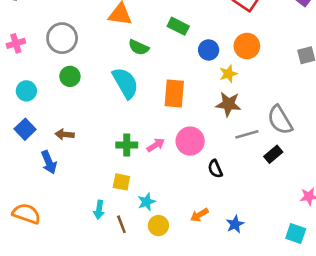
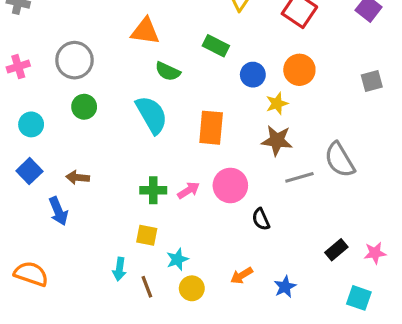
black rectangle: (273, 154) -> (336, 250), moved

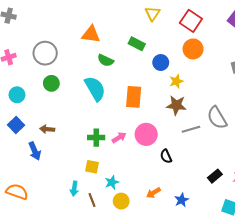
orange circle: (299, 70) -> (193, 49), moved

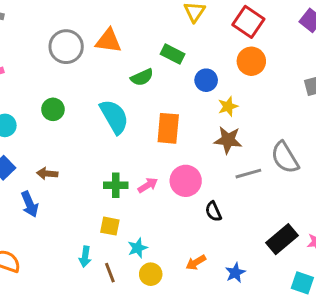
gray circle: (45, 53) -> (66, 47), moved
green semicircle: (106, 60) -> (142, 77), moved, turned -49
black rectangle: (215, 176) -> (282, 239), size x1.5

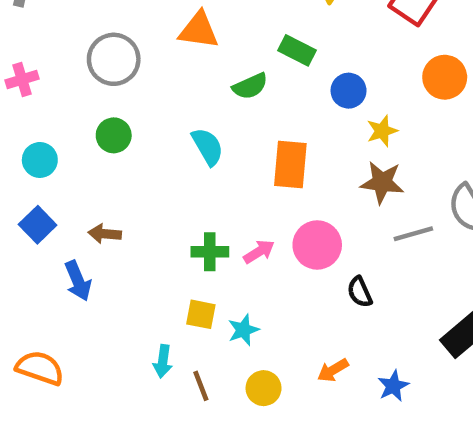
gray circle: (66, 47) -> (114, 59), moved
orange circle: (251, 61) -> (445, 77), moved
cyan semicircle: (114, 117) -> (208, 147), size x0.7
cyan star: (138, 248) -> (243, 330), moved

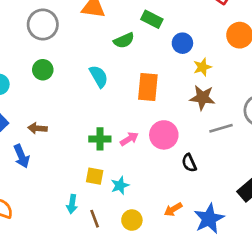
blue star: (393, 386) -> (209, 219), size x1.6

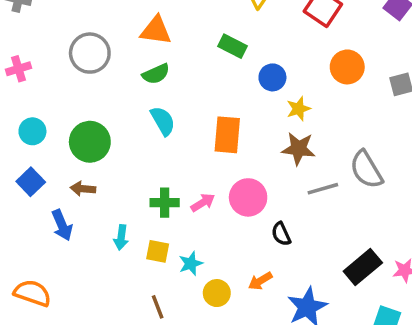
green semicircle: (124, 40) -> (156, 74), moved
green circle: (43, 70) -> (90, 142), moved, size x1.5
cyan arrow: (72, 204) -> (121, 237), moved
orange arrow: (173, 209) -> (260, 281), moved
yellow circle: (132, 220) -> (217, 293), moved

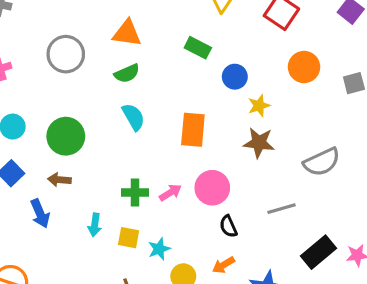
gray semicircle: (366, 170) -> (322, 162), turned -84
gray line: (323, 189) -> (281, 209), moved
black semicircle: (281, 234) -> (228, 226), moved

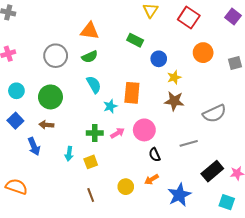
gray circle: (66, 54) -> (56, 56), moved
yellow square: (129, 238) -> (91, 162), turned -32
cyan star: (159, 249) -> (110, 106), moved

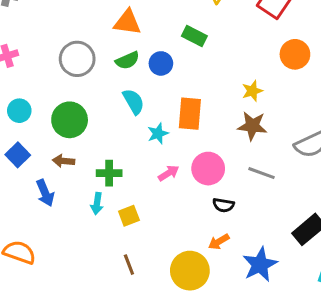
blue circle: (159, 59) -> (161, 63), moved
green cross: (95, 133) -> (109, 173), moved
gray line: (189, 143) -> (261, 173), moved, turned 36
black semicircle: (155, 155) -> (223, 205), turned -56
yellow circle: (126, 187) -> (190, 271), moved, size x1.6

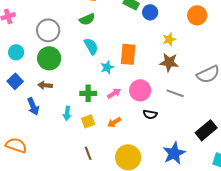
gray circle: (77, 59) -> (48, 30), moved
blue circle: (161, 63) -> (150, 12), moved
green cross: (109, 173) -> (88, 93), moved
orange arrow: (219, 242) -> (114, 122), moved

